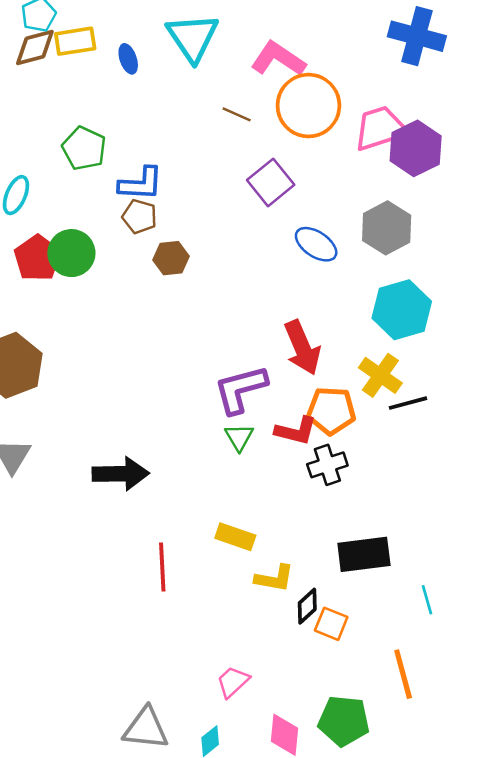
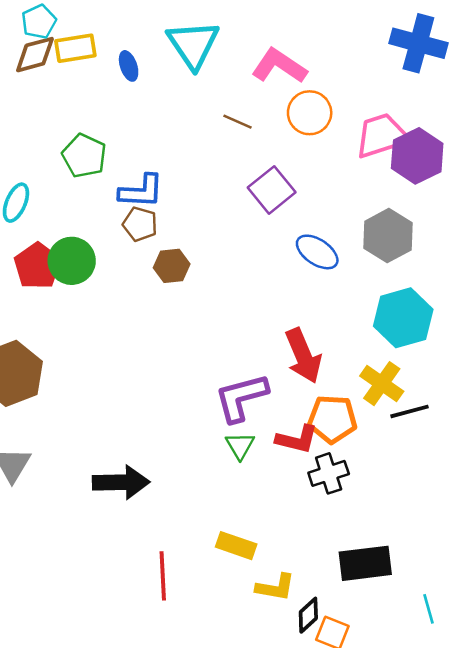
orange circle: (308, 106) -> (310, 113), size x0.7

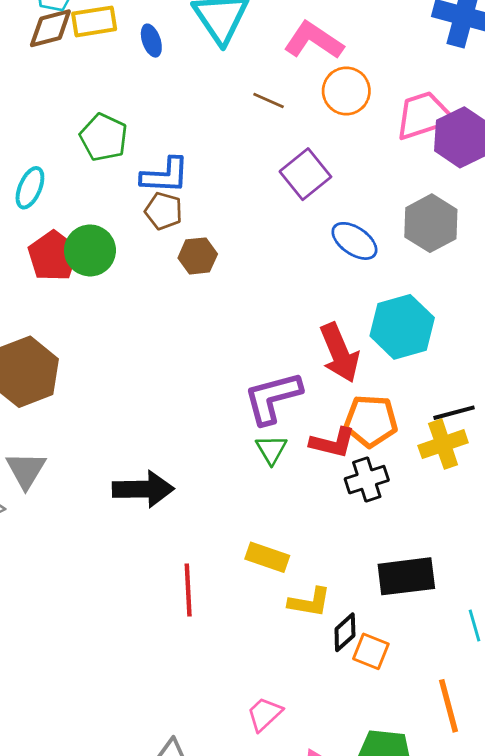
cyan hexagon: (403, 318) -> (402, 327), moved
yellow cross: (382, 384) -> (443, 444), moved, turned 36

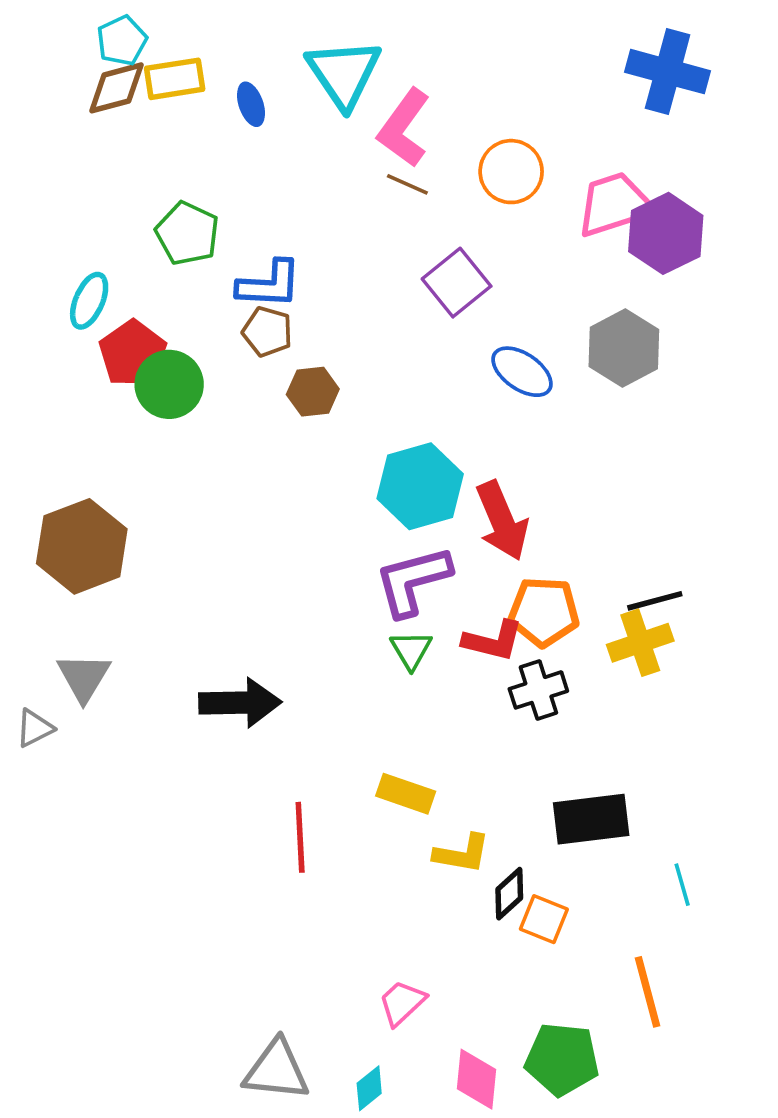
pink L-shape: (314, 41) -> (404, 128), moved, turned -88
red pentagon: (53, 256) -> (133, 353), moved
cyan hexagon: (402, 327) -> (420, 486), moved

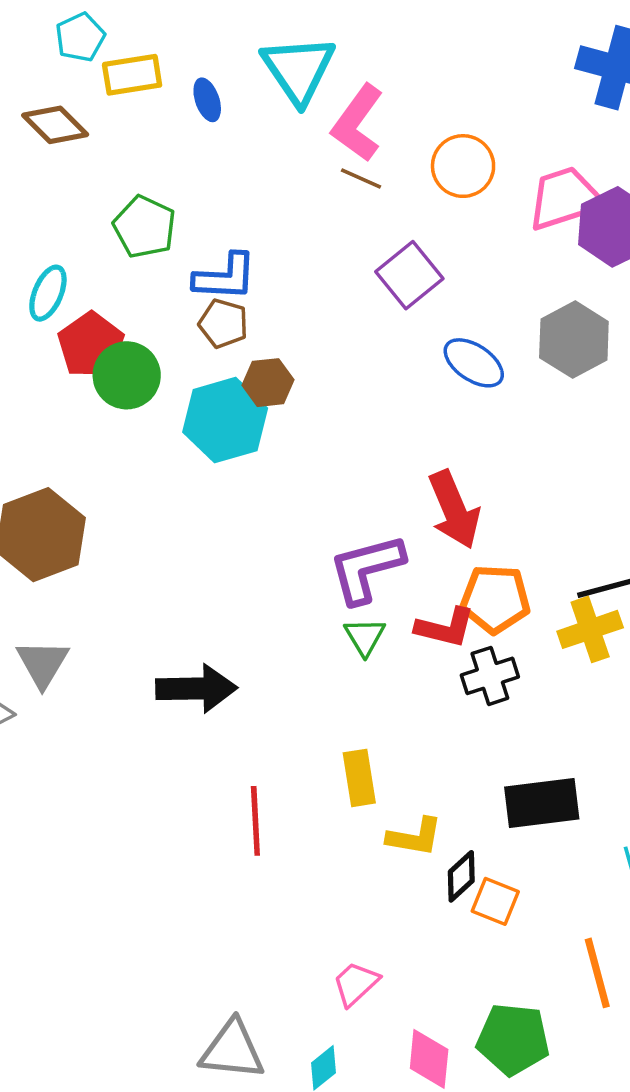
brown diamond: (116, 88) -> (55, 125), moved, turned 60
cyan hexagon: (420, 486) -> (225, 420), moved
yellow rectangle: (406, 794) -> (359, 778), turned 62

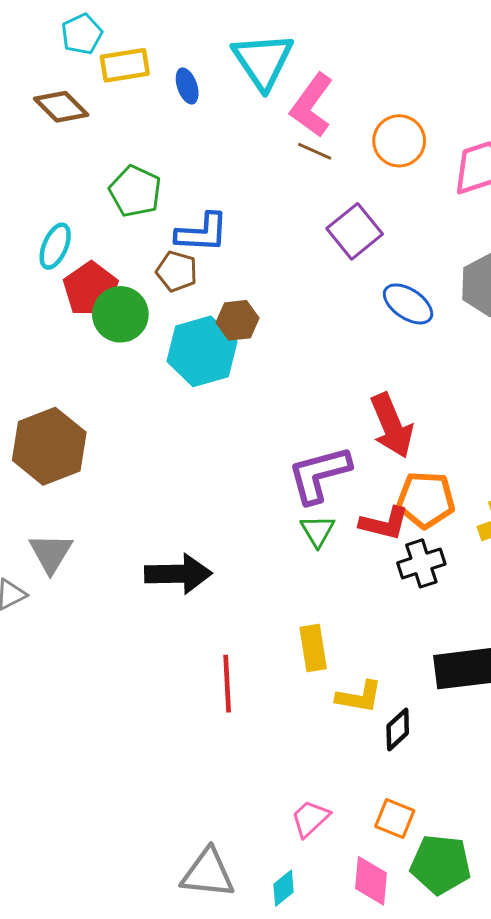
brown pentagon: (223, 323) -> (177, 271), moved
orange square: (495, 901) -> (395, 818), moved

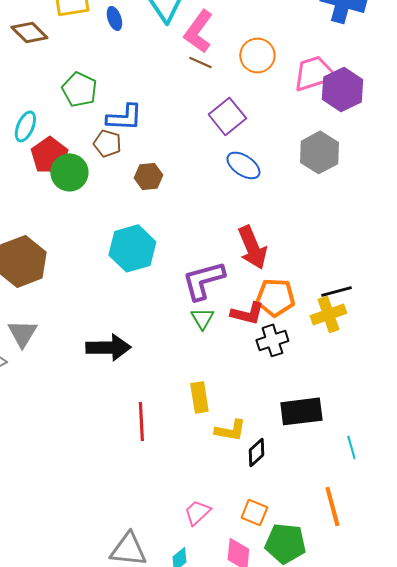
blue ellipse: (408, 304) -> (243, 165), moved
cyan hexagon: (202, 351) -> (132, 248), moved

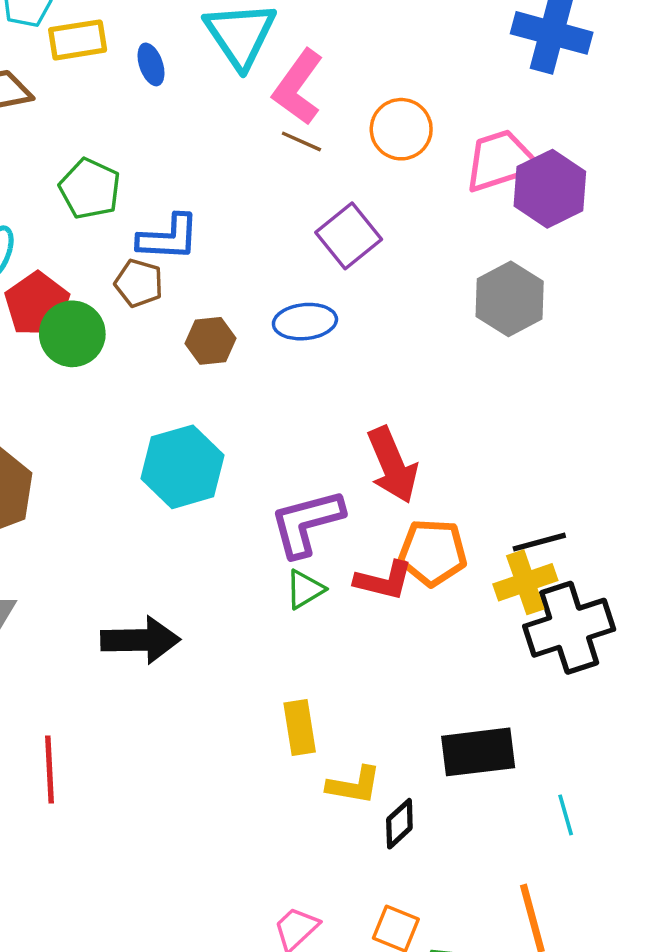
blue ellipse: (243, 165) -> (305, 322), moved, turned -40
green triangle: (202, 318) -> (305, 589), turned 30
black cross: (272, 340) -> (569, 628), moved, size x1.6
red line: (141, 421) -> (50, 769), moved

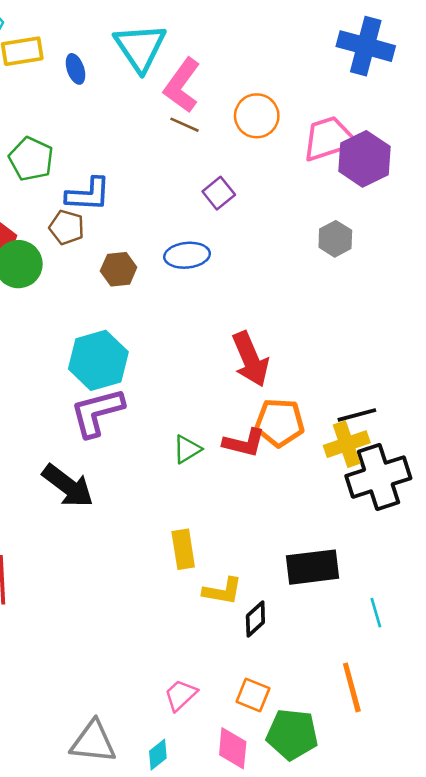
purple square: (349, 236) -> (219, 193), size x0.7
gray hexagon: (510, 299) -> (335, 239), size x0.7
purple L-shape: (307, 523) -> (97, 412), moved
black arrow: (141, 640) -> (68, 486), turned 38

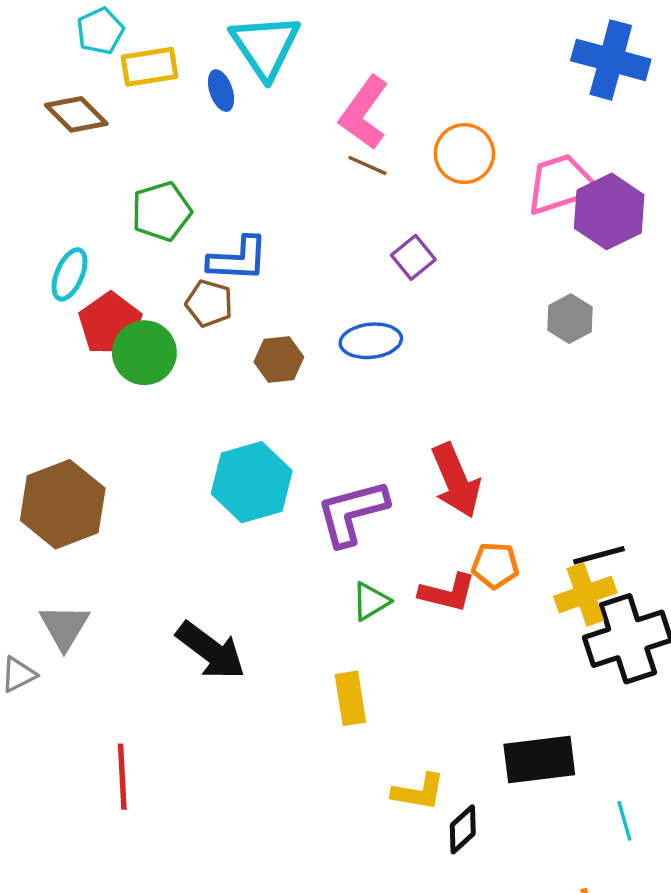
cyan triangle: (140, 47) -> (265, 46), moved
green pentagon: (31, 159) -> (161, 211), turned 30
purple L-shape: (97, 412) -> (352, 513), moved
orange pentagon: (280, 423) -> (495, 566), size x0.7
yellow rectangle: (183, 549) -> (350, 698), moved

